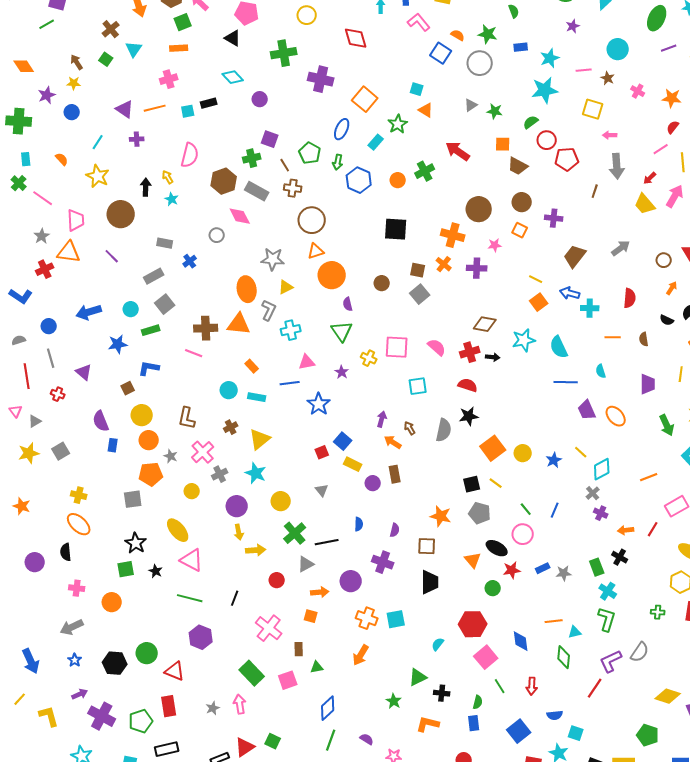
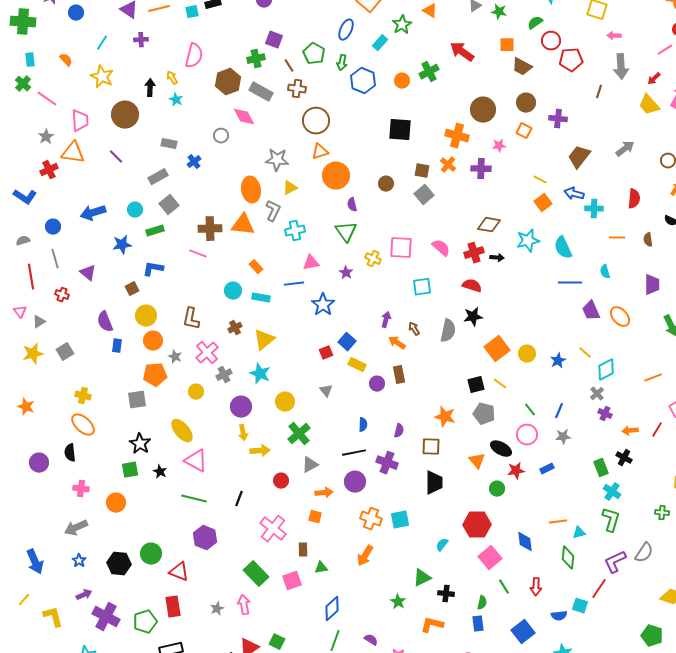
black line: (327, 542) -> (354, 453), moved
gray star: (564, 573) -> (563, 437), moved
cyan square: (576, 733) -> (580, 606), moved

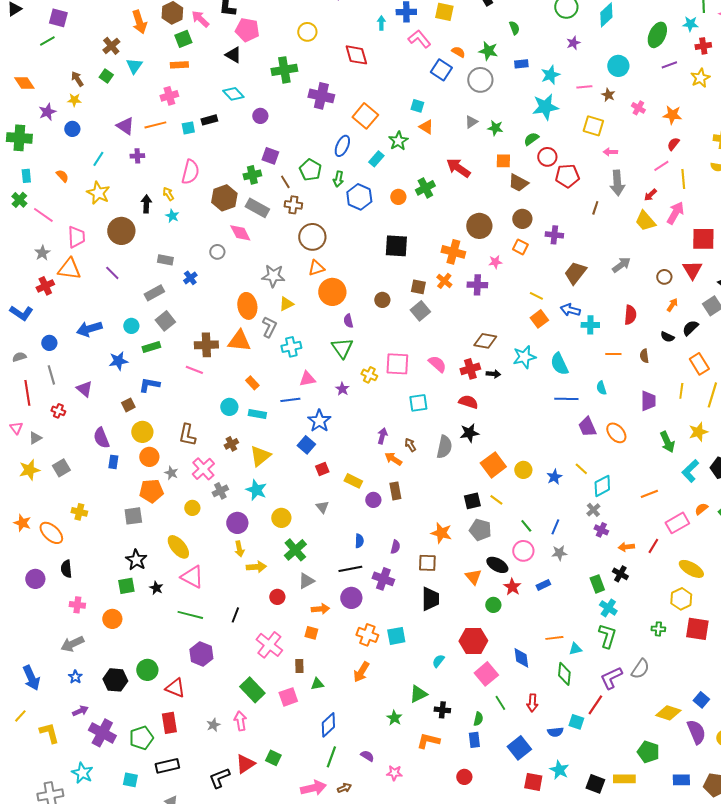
blue square: (347, 342) -> (306, 445), moved
orange ellipse: (83, 425) -> (51, 533), moved
red star: (516, 471) -> (512, 587), turned -30

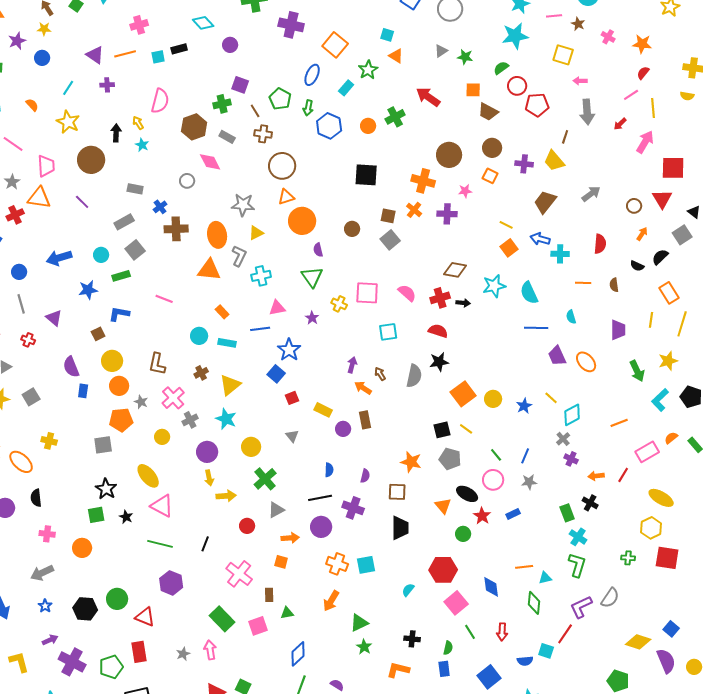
gray rectangle: (257, 208) -> (227, 137), size x0.7
yellow trapezoid: (645, 221) -> (554, 161), moved
brown cross: (206, 345) -> (176, 229), moved
green triangle: (418, 694) -> (359, 623), moved

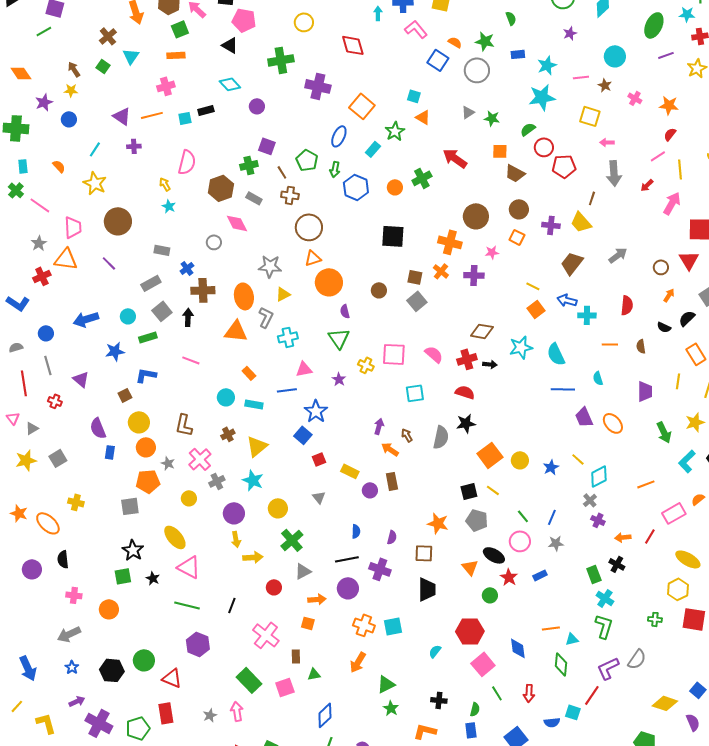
black arrow: (116, 133) -> (188, 317), moved
purple semicircle: (666, 661) -> (693, 722), size x0.7

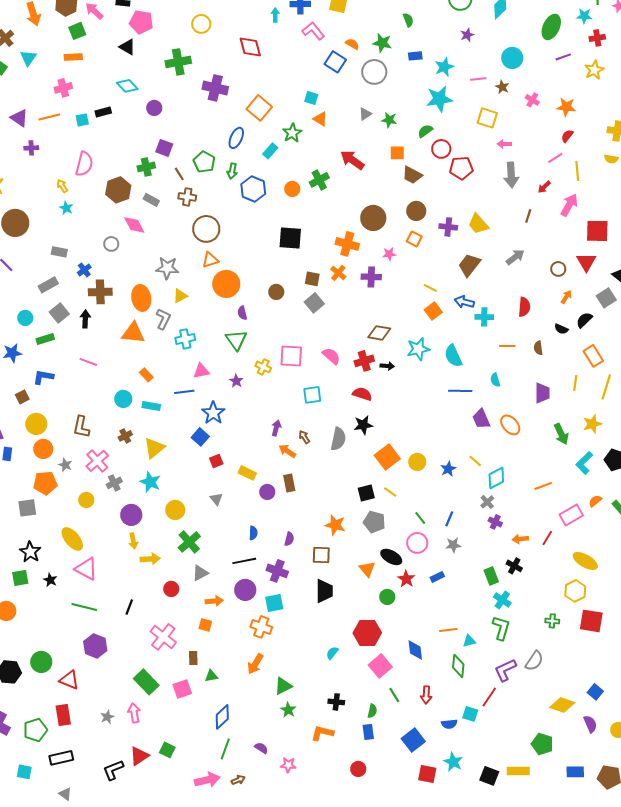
brown line: (592, 198) -> (528, 216), moved
cyan square: (393, 626) -> (274, 603), moved

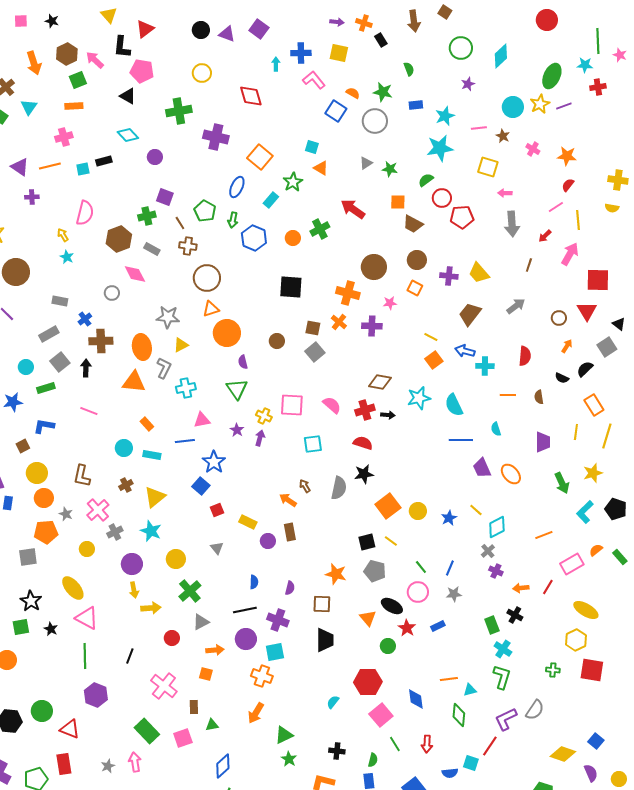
yellow star: (594, 70) -> (540, 104), moved
purple arrow: (276, 428) -> (260, 438), moved
green line: (84, 607) -> (85, 656), turned 75

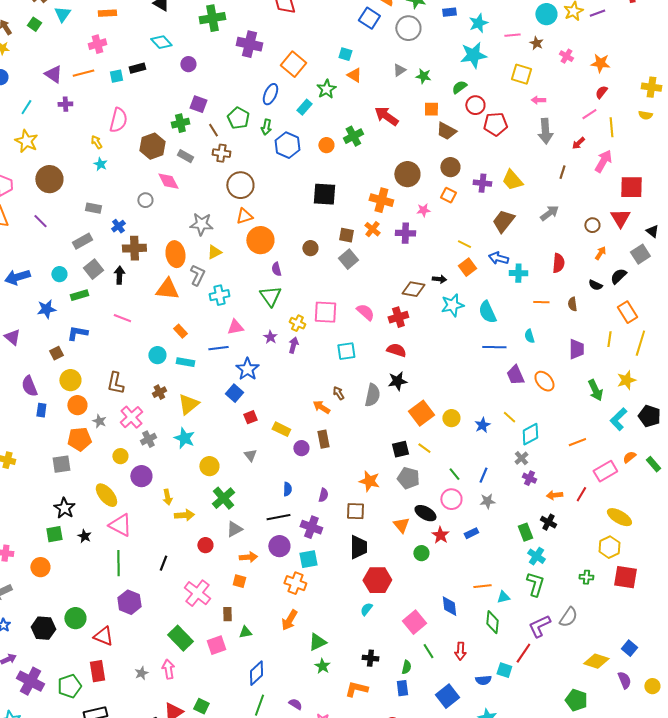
black arrow: (388, 415) -> (439, 279), moved
purple circle: (132, 564) -> (141, 476), moved
red hexagon: (368, 682) -> (377, 580), moved

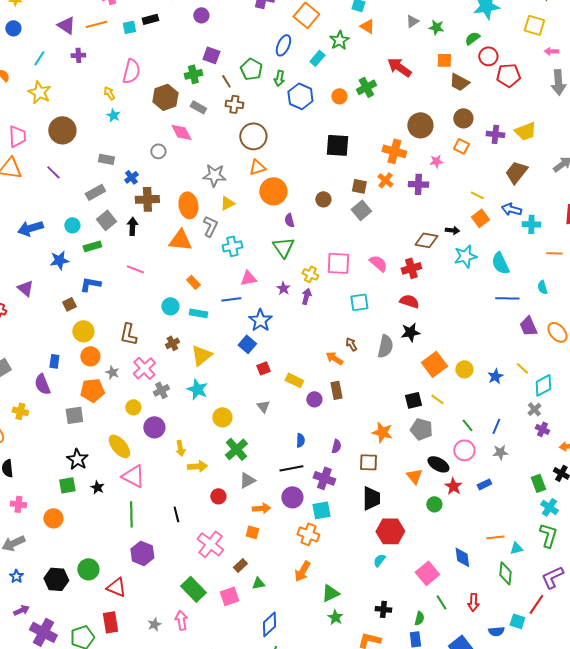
yellow trapezoid: (512, 180) -> (525, 131), turned -70
purple semicircle: (29, 386) -> (42, 384), moved
black line: (163, 563) -> (176, 514), turned -35
brown rectangle: (227, 614) -> (240, 565), turned 48

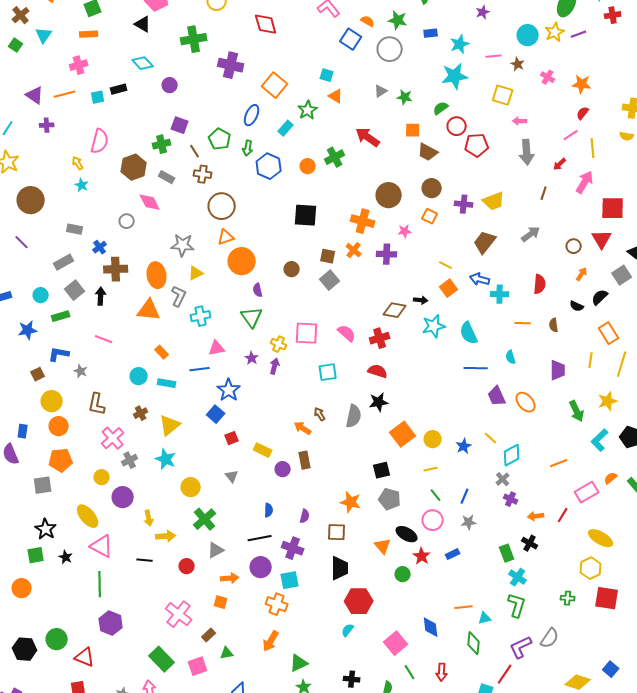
gray star: (112, 372) -> (81, 371), moved
yellow line: (437, 399) -> (431, 469), moved, turned -48
black line: (176, 514) -> (145, 560), moved, turned -70

